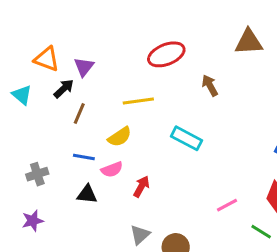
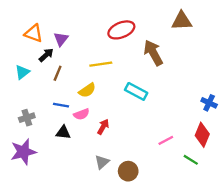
brown arrow: (210, 85) -> (153, 53), size x1.6
cyan triangle: (22, 95) -> (22, 72), moved, turned 42
purple star: (33, 221) -> (23, 152), size x1.6

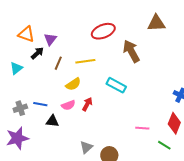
brown line: (58, 73) -> (58, 63), moved
blue line: (61, 105) -> (40, 104), moved
red arrow: (103, 127) -> (87, 104), moved
pink line: (166, 140) -> (142, 128), turned 32

